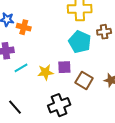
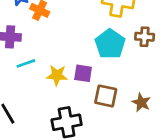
brown square: (84, 80) -> (106, 96), turned -30

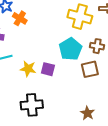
brown square: (106, 96) -> (90, 69), moved, turned -30
brown star: (141, 102) -> (87, 113), moved

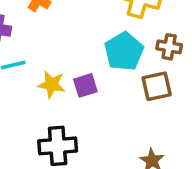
purple square: (48, 69) -> (85, 85), turned -32

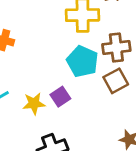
brown cross: (169, 47) -> (116, 47), size x1.4

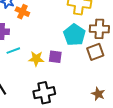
purple square: (60, 97) -> (55, 57), turned 32

